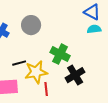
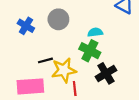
cyan semicircle: (94, 29) -> (95, 32), moved

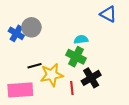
gray circle: (58, 19) -> (31, 27), moved
red line: (75, 89) -> (72, 88), moved

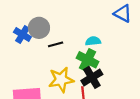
black line: (34, 66) -> (56, 44), moved
black cross: (91, 78) -> (92, 77), moved

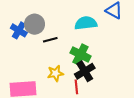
cyan semicircle: (93, 41) -> (86, 23), moved, size x1.5
yellow star: (61, 80) -> (55, 73), size x0.7

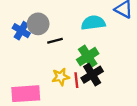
green cross: (81, 54) -> (88, 57), turned 30
red line: (76, 87) -> (76, 80), moved

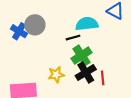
black line: (55, 41) -> (73, 38), moved
red line: (76, 80) -> (103, 78), moved

